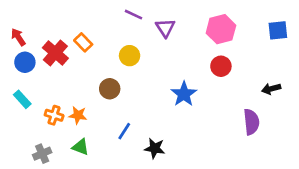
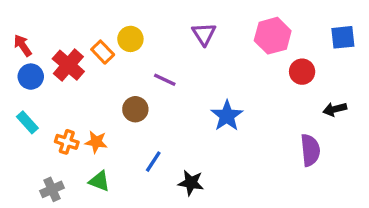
purple line: (134, 15) -> (165, 80), moved
yellow circle: (130, 56) -> (130, 39), moved
red circle: (221, 66) -> (302, 72), moved

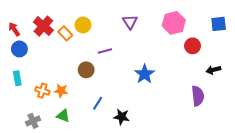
red cross: (68, 65) -> (43, 26), moved
purple line: (165, 80) -> (105, 51), turned -40
cyan rectangle: (27, 122) -> (17, 78), turned 32

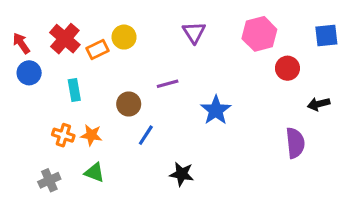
orange rectangle: (65, 33) -> (98, 50), turned -72
purple line: (105, 51) -> (168, 84), moved
cyan rectangle: (17, 78) -> (74, 90), moved
blue line: (98, 103) -> (146, 135), moved

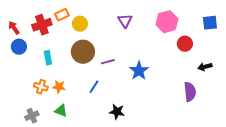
red cross: (65, 39) -> (42, 25), turned 30
orange rectangle: (98, 50) -> (62, 15), moved
purple line: (168, 84) -> (108, 62), moved
brown circle: (129, 104) -> (83, 52), moved, size x1.5

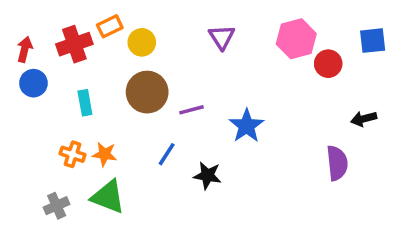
red arrow: (14, 28) -> (25, 49), turned 48
red circle: (185, 44) -> (328, 64), moved
green triangle: (61, 111) -> (108, 197), size x1.5
black star: (117, 112) -> (207, 175), moved

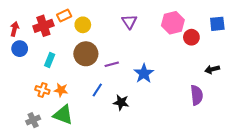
cyan rectangle: (85, 103) -> (50, 60), turned 32

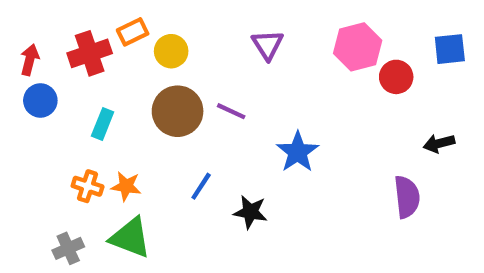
purple line: (112, 64) -> (231, 111), moved, turned 40

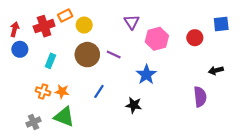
pink hexagon: (358, 47) -> (157, 39), moved
black star: (250, 212) -> (134, 105), moved

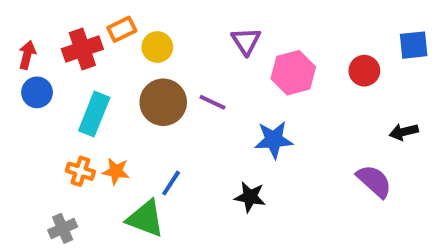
cyan rectangle: (50, 61) -> (94, 114), size x1.5
blue star: (146, 75) -> (274, 140), turned 30
blue line: (99, 91) -> (171, 183), moved
purple semicircle: (200, 97) -> (374, 181), turned -42
green triangle: (64, 117) -> (145, 219), moved

